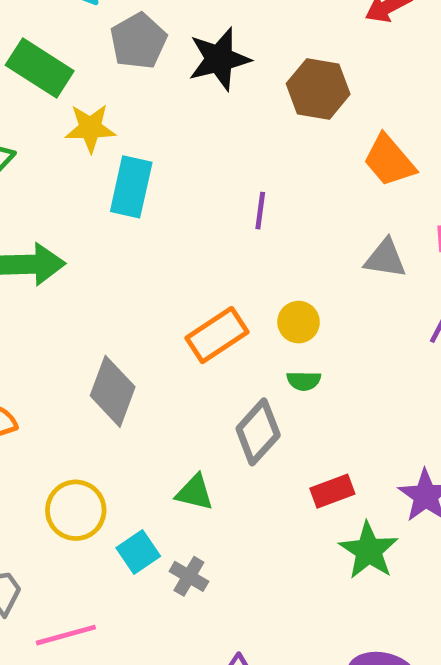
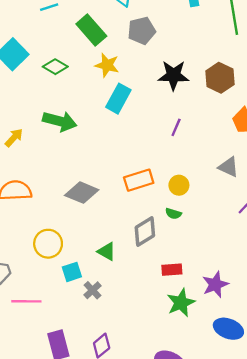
black star: (219, 59) -> (173, 75), moved
gray diamond: (113, 391) -> (82, 193), turned 76

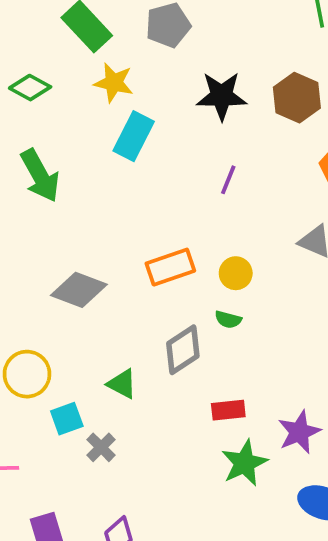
green arrow: (60, 121) -> (40, 176), turned 48

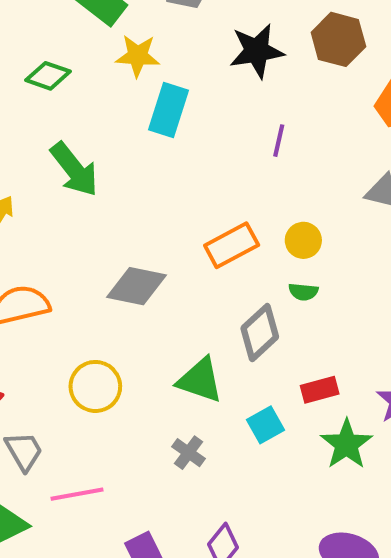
green triangle: (122, 384) -> (200, 380), size x1.4
cyan square: (67, 419) -> (266, 425), moved

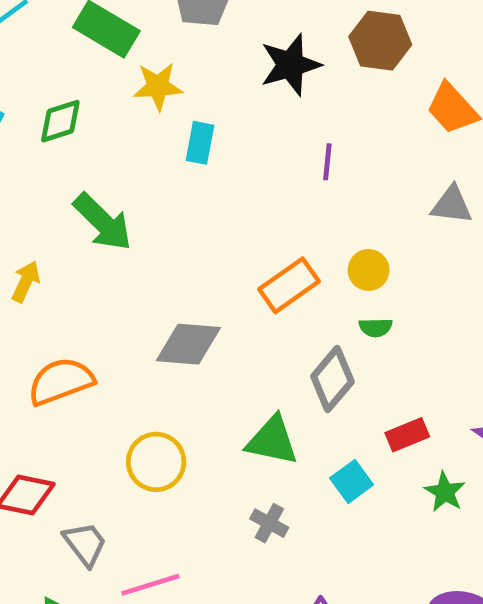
green diamond: (48, 76) -> (60, 121), turned -30
cyan rectangle: (169, 110) -> (200, 143), size x0.7
green star: (346, 444) -> (445, 492), size x0.7

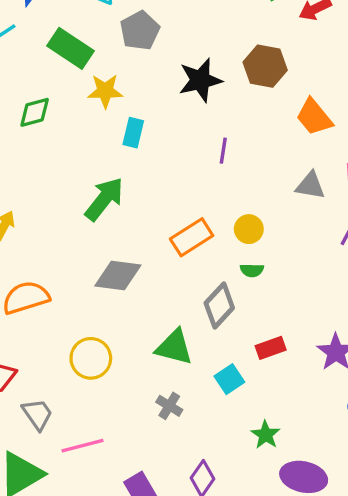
green arrow: (103, 222) -> (104, 199), moved, turned -99
green star: (445, 492) -> (266, 435), moved

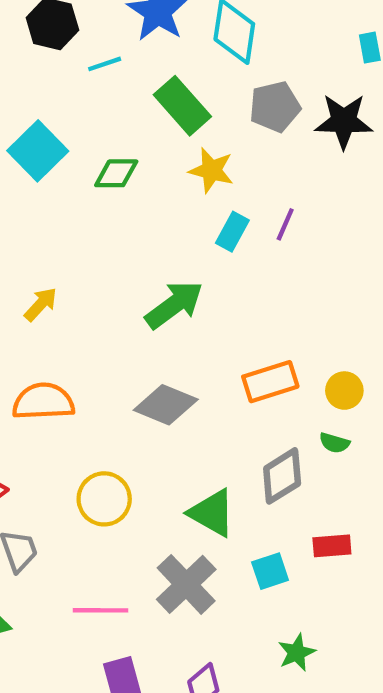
black star: (200, 80) -> (344, 121), moved
purple line: (223, 151) -> (285, 224), moved
gray cross: (169, 406) -> (186, 584), size x1.8
pink line: (82, 446) -> (100, 610), moved

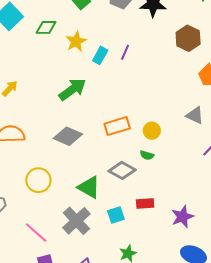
yellow star: (211, 170) -> (76, 41), moved, turned 30
gray diamond: (282, 476) -> (122, 170), turned 60
pink line: (100, 610) -> (36, 232), turned 40

